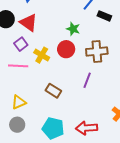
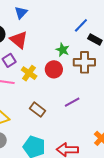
brown cross: (97, 51) -> (84, 62), moved
purple line: (87, 80) -> (72, 102), turned 35

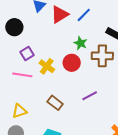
blue line: (81, 25) -> (84, 15), moved
red triangle: (19, 40) -> (60, 14), moved, turned 48

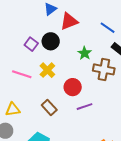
blue line: (84, 15) -> (108, 28), moved, turned 70
black circle: (14, 27) -> (51, 41), moved
purple square: (27, 53) -> (31, 44), moved, turned -32
red circle: (72, 63) -> (73, 87), moved

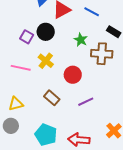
blue line: (108, 28) -> (92, 12), moved
purple line: (84, 107) -> (86, 102), moved

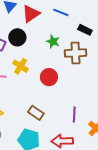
brown rectangle: (52, 98) -> (36, 113), moved
purple line: (86, 102) -> (74, 115), moved, turned -56

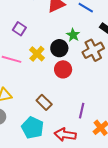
black circle: (17, 37) -> (59, 48), moved
brown cross: (75, 53) -> (93, 50), turned -35

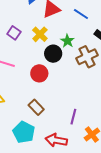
yellow cross: (37, 54) -> (40, 34), moved
red circle: (63, 69) -> (39, 73), moved

